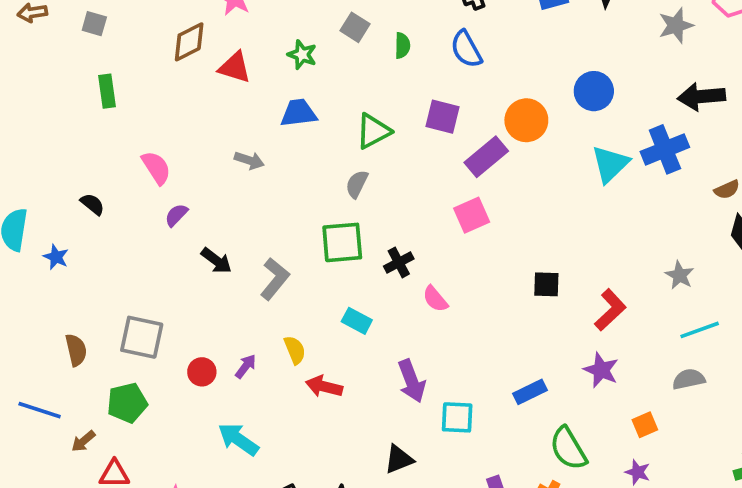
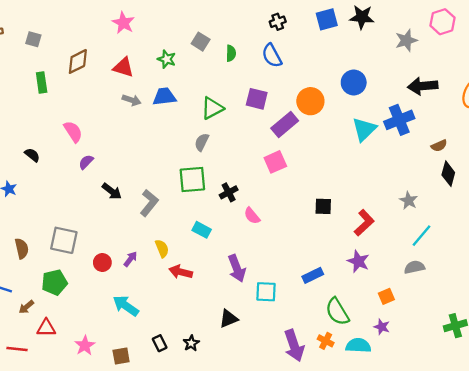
brown diamond: (189, 42) -> (78, 61), moved
gray arrow: (249, 160) -> (132, 100), moved
cyan line: (700, 330) -> (421, 236), turned -30

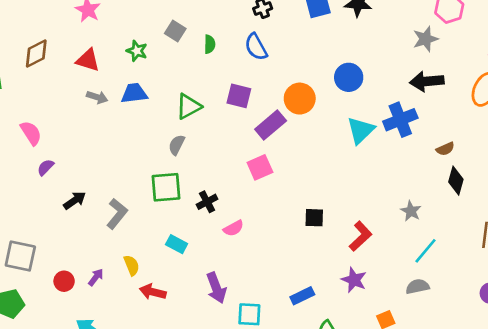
gray star: (406, 40) -> (425, 39), moved
black arrow: (112, 191) -> (75, 200), turned -72
pink semicircle: (252, 216) -> (233, 228), turned -78

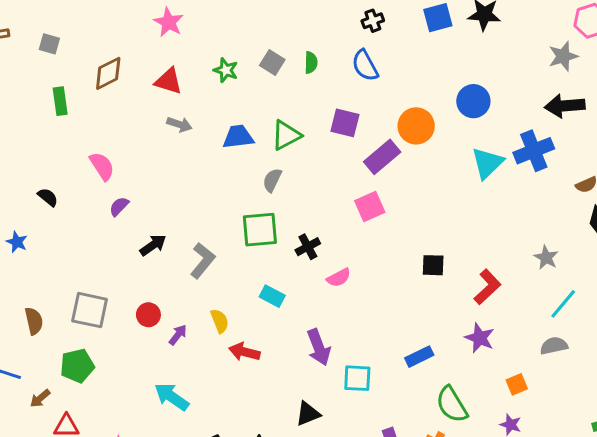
gray square: (175, 31) -> (272, 62), moved
blue trapezoid: (134, 93) -> (238, 137), moved
red circle: (64, 281) -> (148, 315), moved

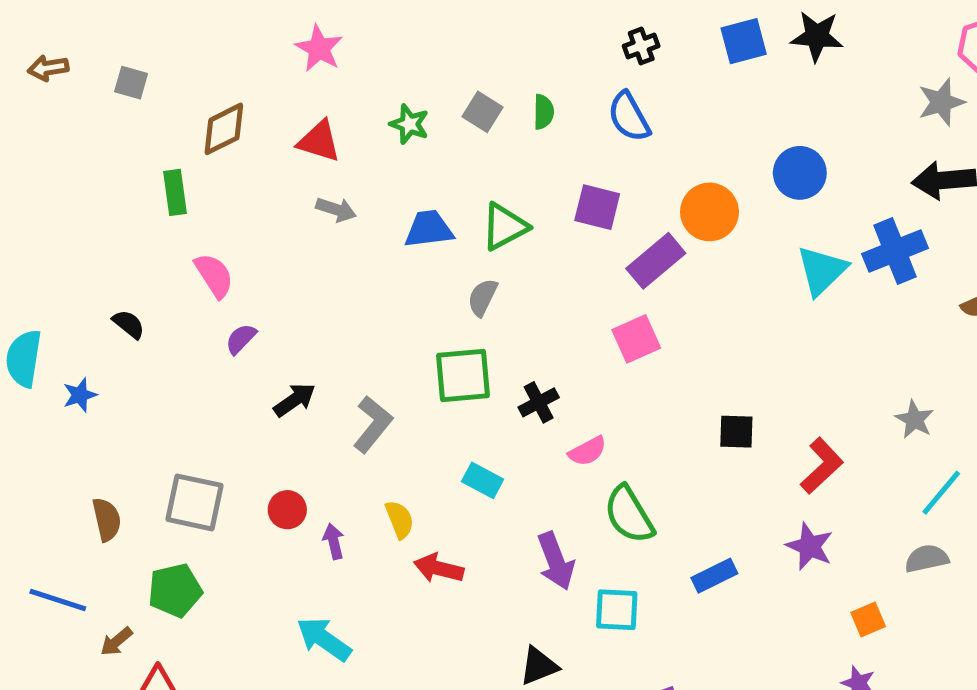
green rectangle: (60, 101) -> (175, 192), moved
blue star: (17, 242) -> (80, 395), turned 30
purple arrow: (178, 335) -> (334, 541), turned -50
green semicircle: (452, 405) -> (629, 515), moved

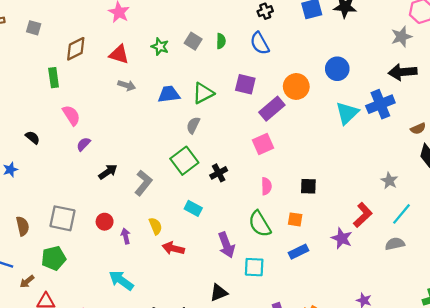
green square: (463, 375) -> (184, 161), turned -32
pink semicircle: (587, 451) -> (266, 186), moved, turned -63
red L-shape: (822, 466) -> (363, 215), moved
orange square: (868, 620) -> (295, 219), moved, turned 32

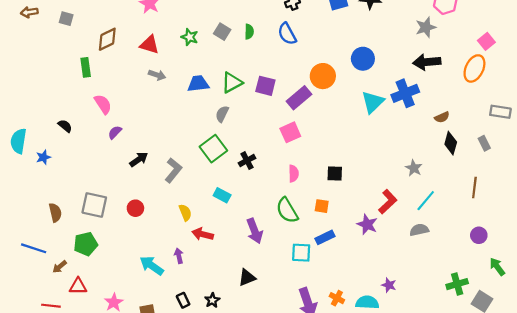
purple square: (245, 84) -> (265, 86), moved
purple arrow: (126, 236) -> (179, 256), moved
cyan square: (254, 267) -> (301, 253), moved

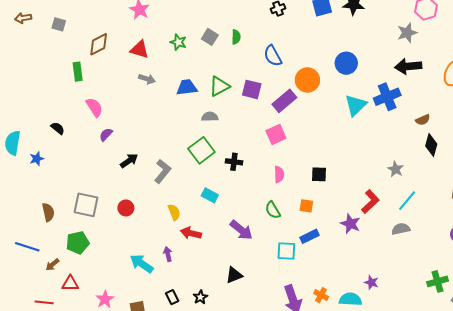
blue semicircle: (287, 34) -> (273, 56), moved
gray semicircle: (222, 114) -> (210, 117), turned 63
black cross: (247, 161) -> (234, 162), turned 35
green semicircle: (287, 210) -> (273, 210), size x0.7
purple arrow: (255, 231) -> (241, 230), turned -30

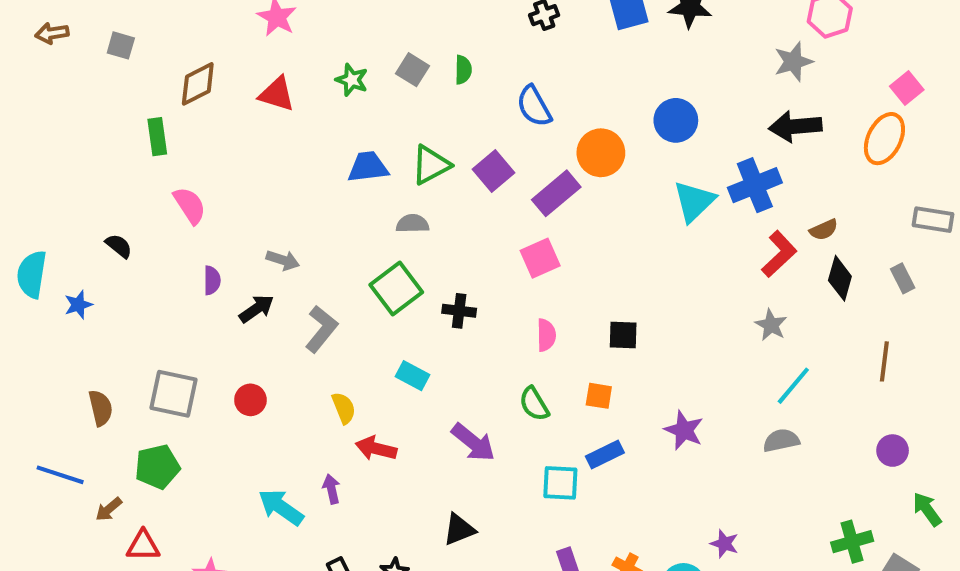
gray arrow: (147, 79) -> (283, 260), moved
purple square: (252, 89) -> (494, 171), turned 36
purple semicircle: (106, 135) -> (212, 280), moved, turned 136
red L-shape: (370, 202) -> (779, 254), moved

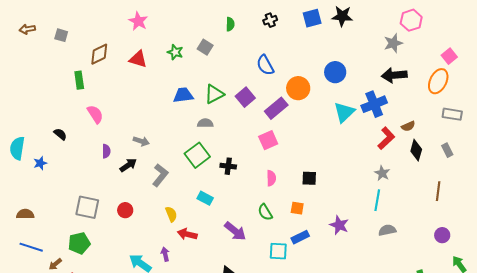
green semicircle: (463, 70) -> (230, 24), moved
gray rectangle: (933, 220) -> (452, 114), moved
cyan line: (793, 386) -> (377, 200), moved, turned -30
brown semicircle: (101, 408) -> (25, 214), moved, turned -78

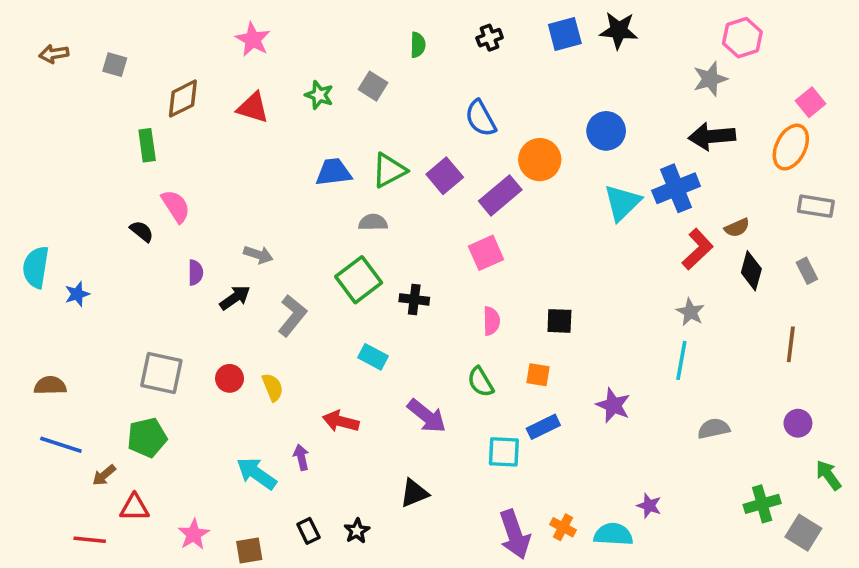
black semicircle: (60, 134) -> (142, 231), moved
yellow semicircle: (171, 214) -> (273, 387), moved
gray semicircle: (387, 230) -> (714, 429), moved

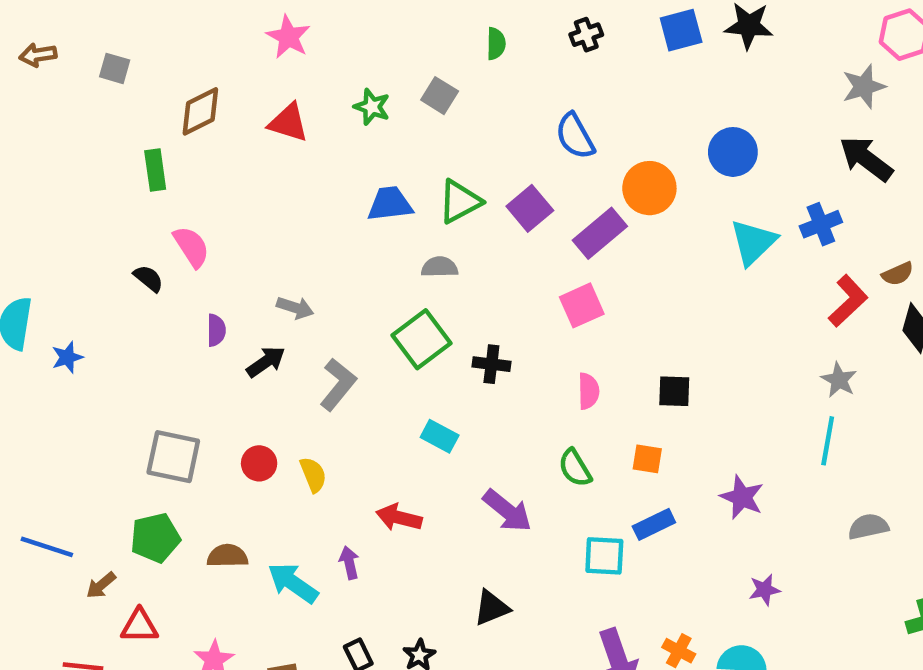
black arrow: (712, 136) -> (866, 159), turned 42
blue cross: (676, 188) -> (821, 224), size x0.7
brown semicircle: (50, 386) -> (227, 556), moved
purple star: (649, 506) -> (765, 590), moved, turned -30

